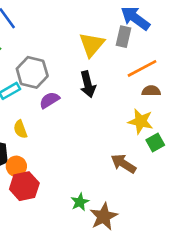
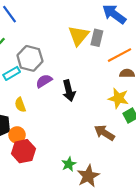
gray rectangle: (123, 37) -> (97, 38), moved
black arrow: (88, 84) -> (69, 91), moved

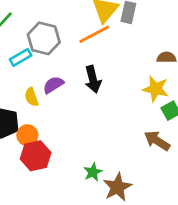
orange line: (120, 55) -> (94, 34), moved
purple semicircle: (44, 81) -> (53, 85), moved
brown arrow: (104, 133) -> (157, 141), moved

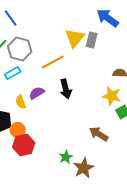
orange line: (94, 34) -> (53, 62), moved
gray hexagon: (44, 38) -> (20, 49), moved
brown arrow: (157, 141) -> (99, 134), moved

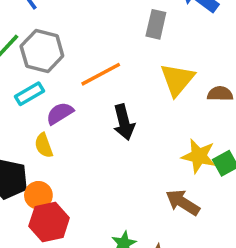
yellow triangle: (75, 38) -> (177, 79), moved
gray rectangle: (92, 40) -> (156, 24), moved
purple semicircle: (37, 93) -> (60, 113), moved
yellow star: (112, 96) -> (199, 156), moved

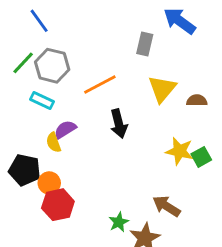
cyan rectangle: (30, 94) -> (42, 100), turned 55
purple semicircle: (60, 113) -> (65, 129), moved
brown arrow: (183, 202) -> (166, 206), moved

